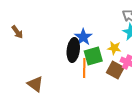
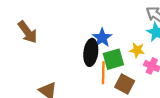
brown arrow: (17, 32) -> (28, 32), size x1.5
brown square: (115, 70) -> (125, 84), moved

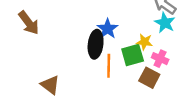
green square: (113, 59) -> (133, 55), moved
brown square: (125, 84) -> (149, 78), moved

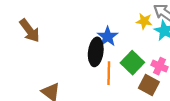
yellow star: (145, 42) -> (144, 21), moved
green square: (133, 55) -> (132, 63), turned -30

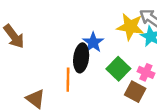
yellow star: (144, 21) -> (130, 27), size x1.6
orange line: (109, 73) -> (68, 80), moved

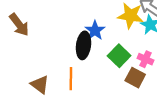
orange line: (68, 80) -> (71, 79), moved

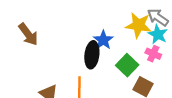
pink cross: (146, 59) -> (153, 54), moved

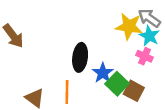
blue star: (103, 40) -> (103, 73), moved
green square: (127, 65) -> (117, 84), moved

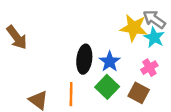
pink cross: (145, 56) -> (149, 68), moved, turned 35
blue star: (103, 73) -> (110, 62), moved
green square: (117, 84) -> (107, 87), moved

